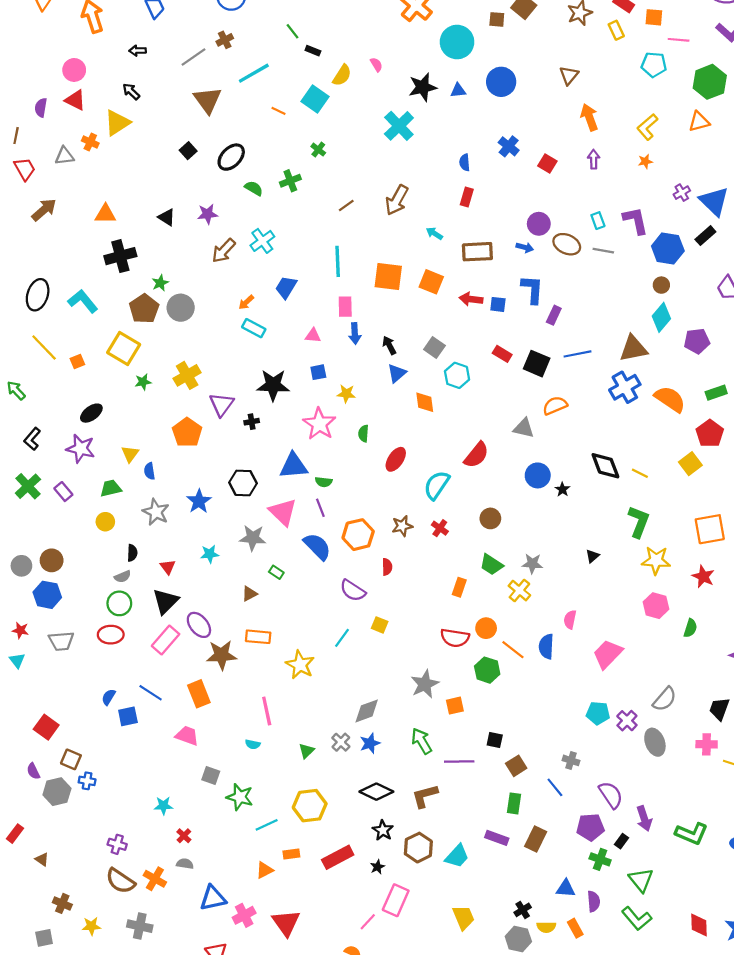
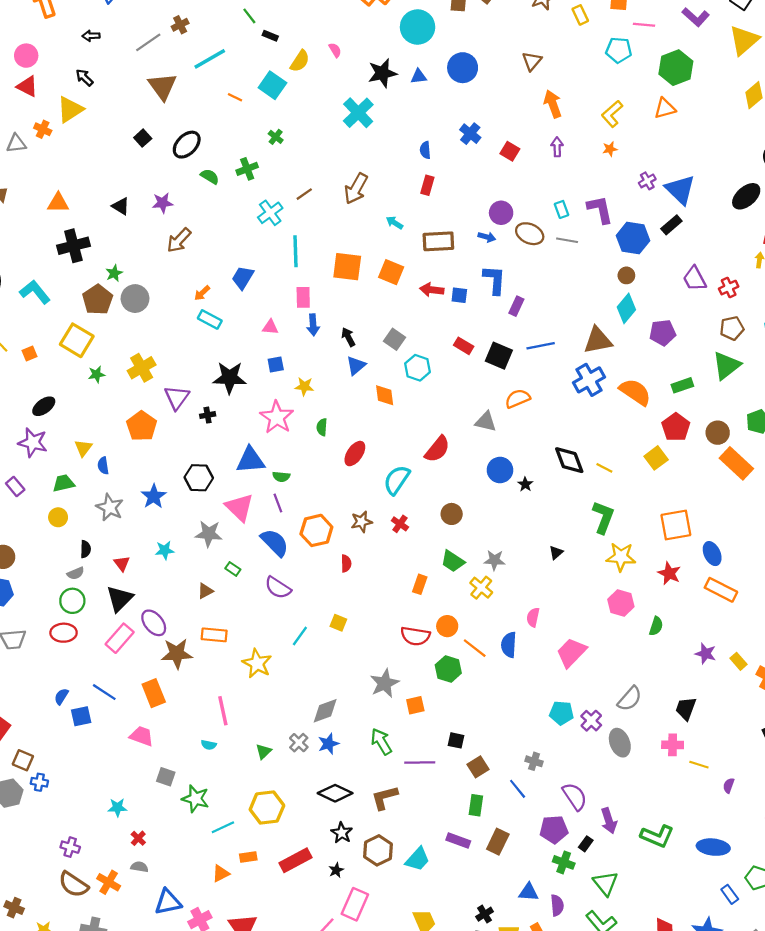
cyan cross: (262, 241) -> (270, 213), moved
purple semicircle: (353, 591) -> (278, 588), moved

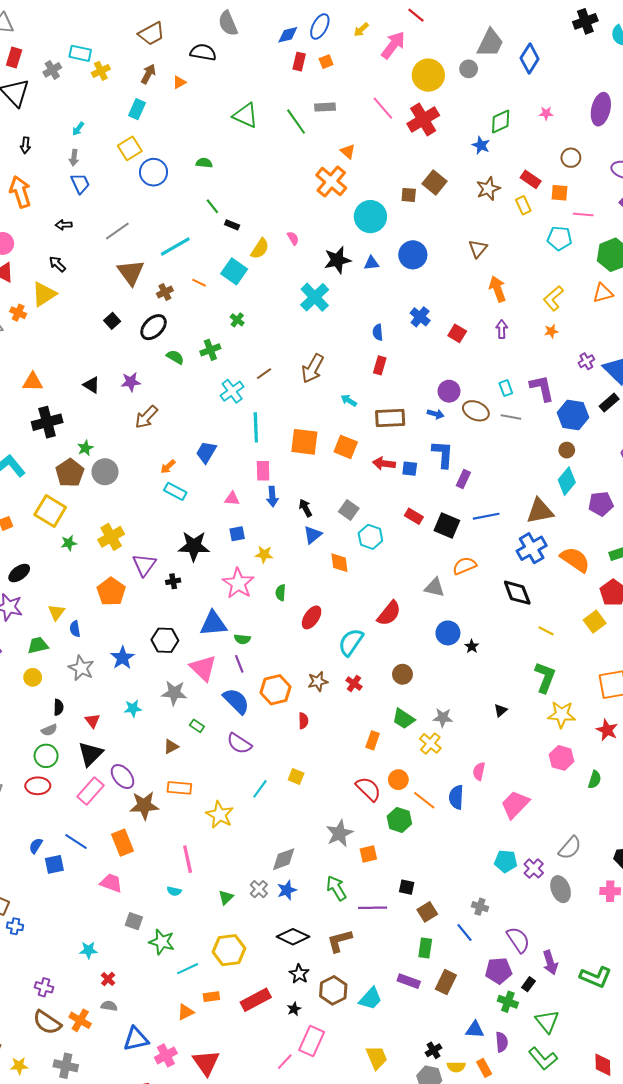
brown cross: (180, 25) -> (165, 292), moved
black diamond: (569, 460) -> (517, 593), moved
red semicircle: (415, 636) -> (368, 789), turned -144

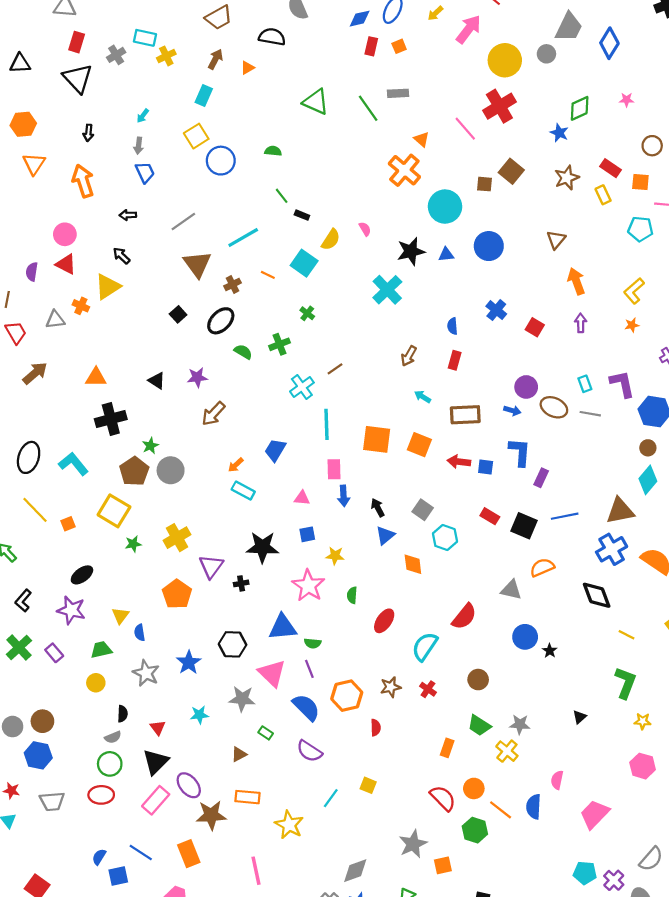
pink line: (383, 108) -> (465, 129), moved
brown arrow: (313, 368) -> (409, 356), moved, size x0.7
yellow star: (562, 715) -> (643, 721), size x0.6

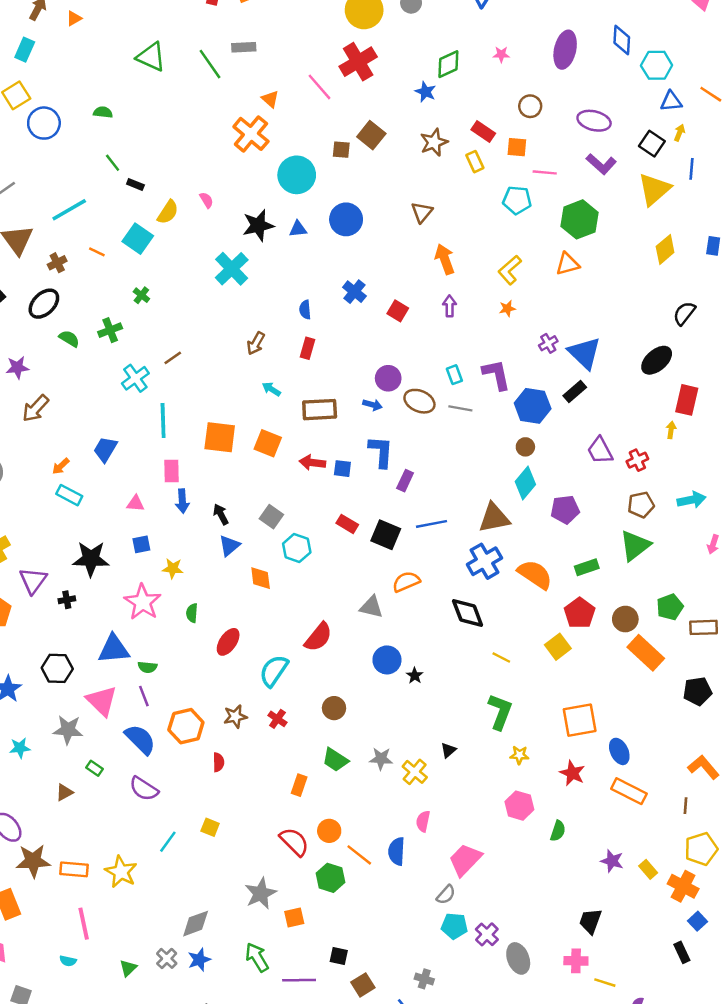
yellow cross: (507, 751) -> (415, 772), moved
orange rectangle: (247, 797) -> (74, 869), moved
gray semicircle: (651, 859) -> (446, 895), moved, size x0.7

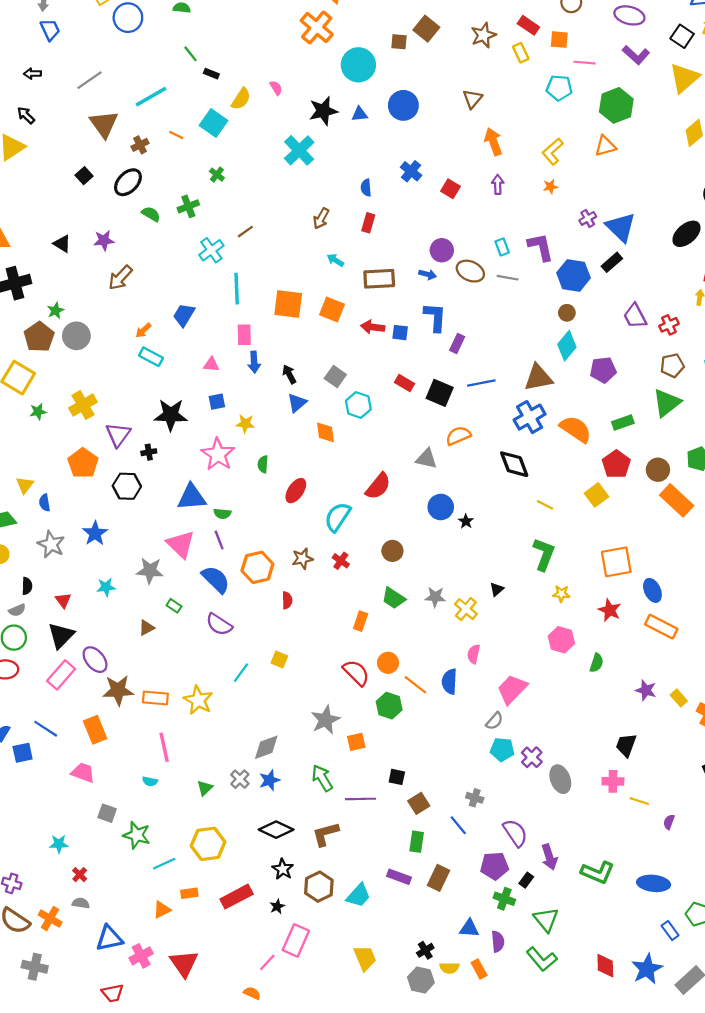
black hexagon: (57, 668) -> (127, 486), moved

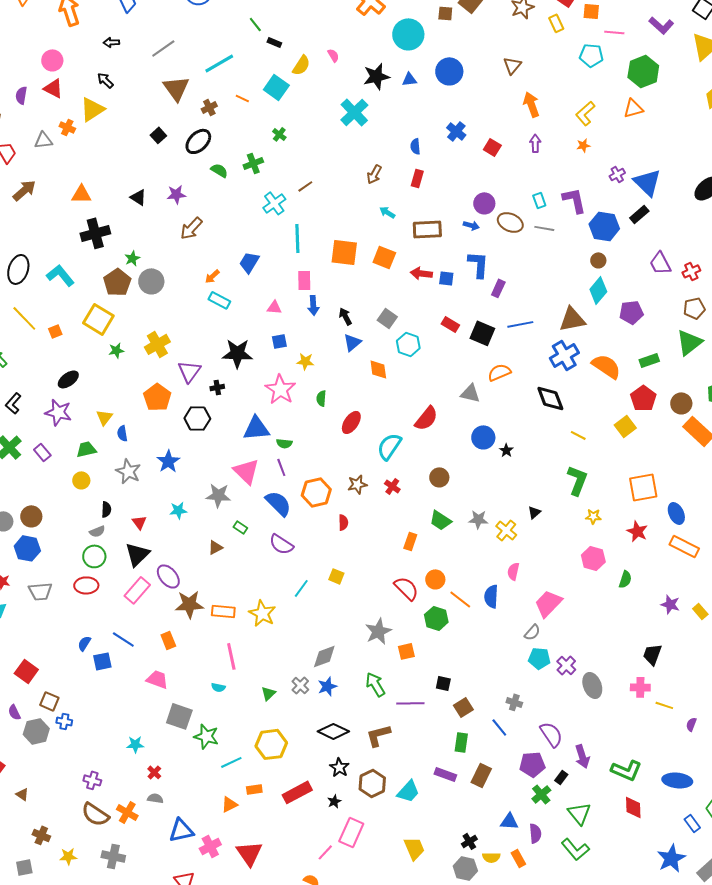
orange rectangle: (95, 730) -> (168, 640), size x0.7
gray square: (107, 813) -> (179, 716), size x1.5
green cross: (504, 899) -> (541, 794), turned 30
red diamond: (605, 966) -> (633, 807), moved

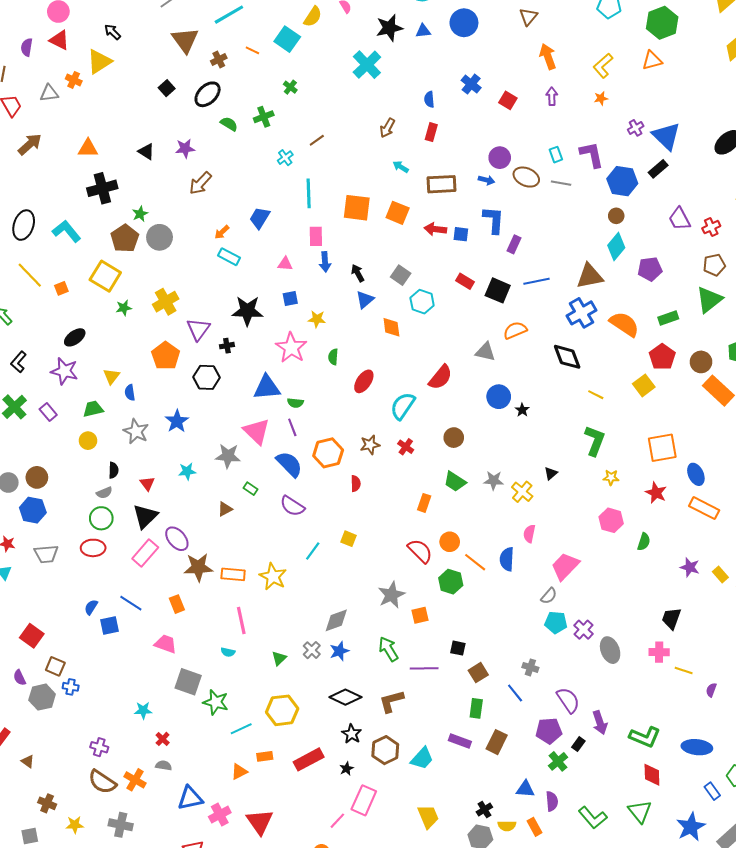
cyan cross: (274, 203) -> (285, 158), size x0.7
green triangle: (579, 813) -> (640, 812), moved

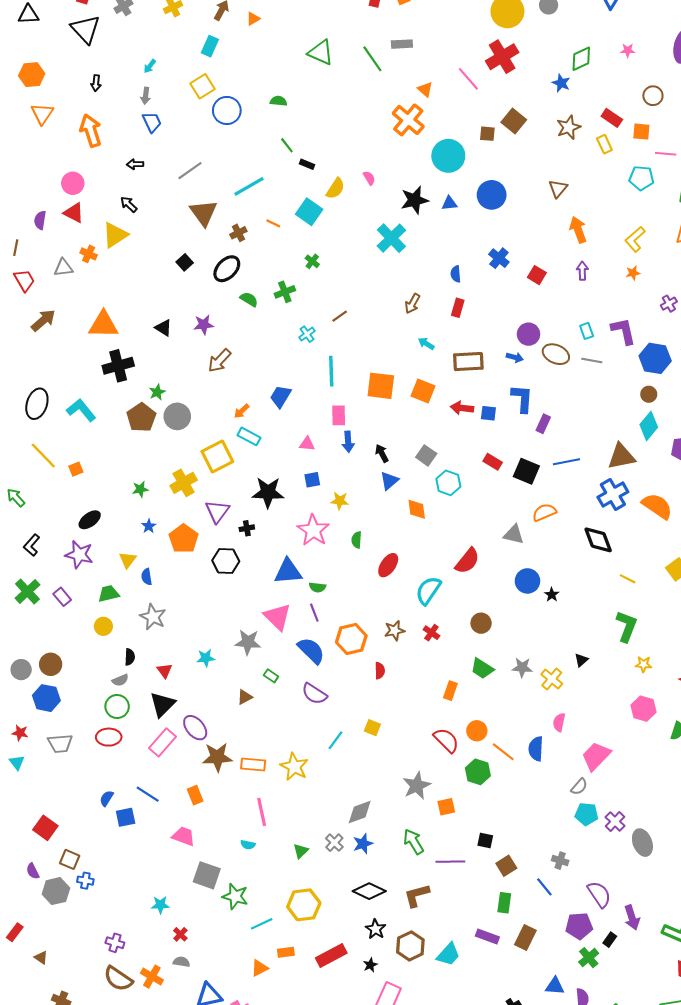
orange triangle: (88, 148) -> (103, 325), size x1.4
yellow square: (105, 276) -> (217, 456), moved, turned 32
blue star: (177, 421) -> (149, 526), moved, size x0.6

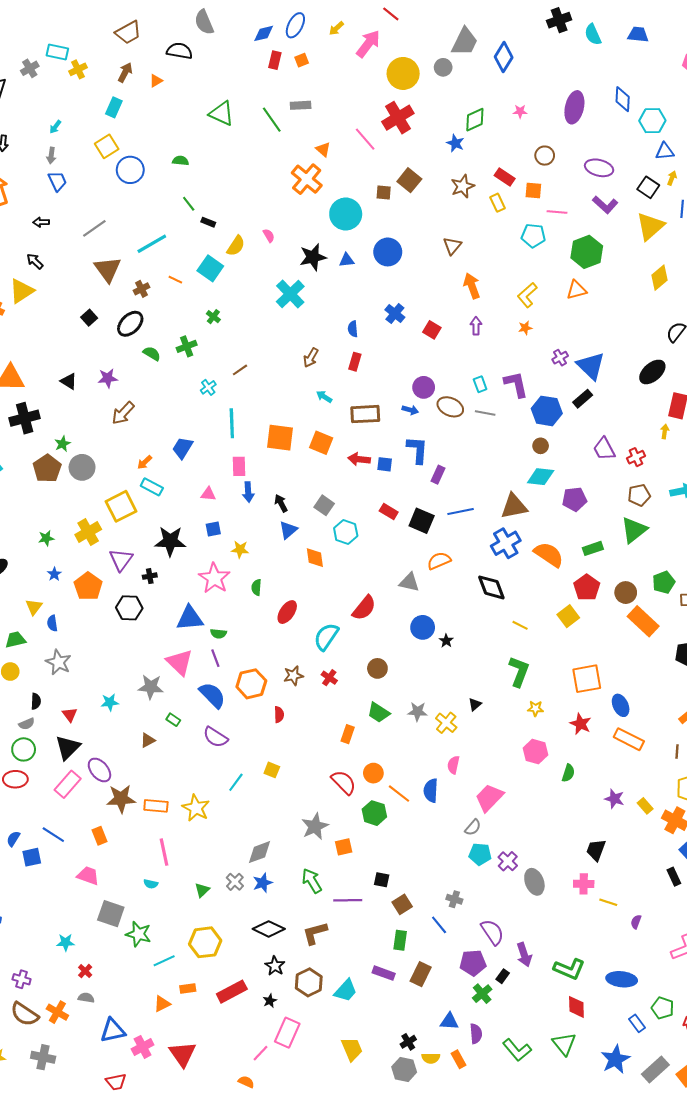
cyan diamond: (649, 426) -> (541, 477), turned 56

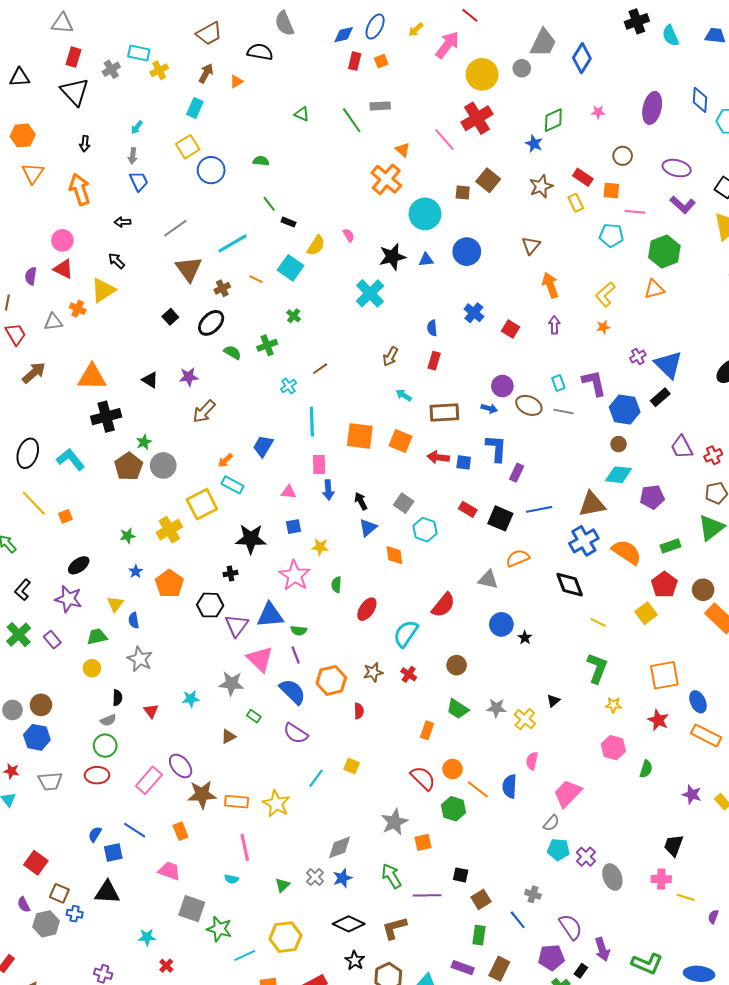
green triangle: (222, 113) -> (302, 114), size x0.6
purple triangle: (121, 560) -> (237, 625), moved
black triangle: (68, 747) -> (107, 892), moved, turned 48

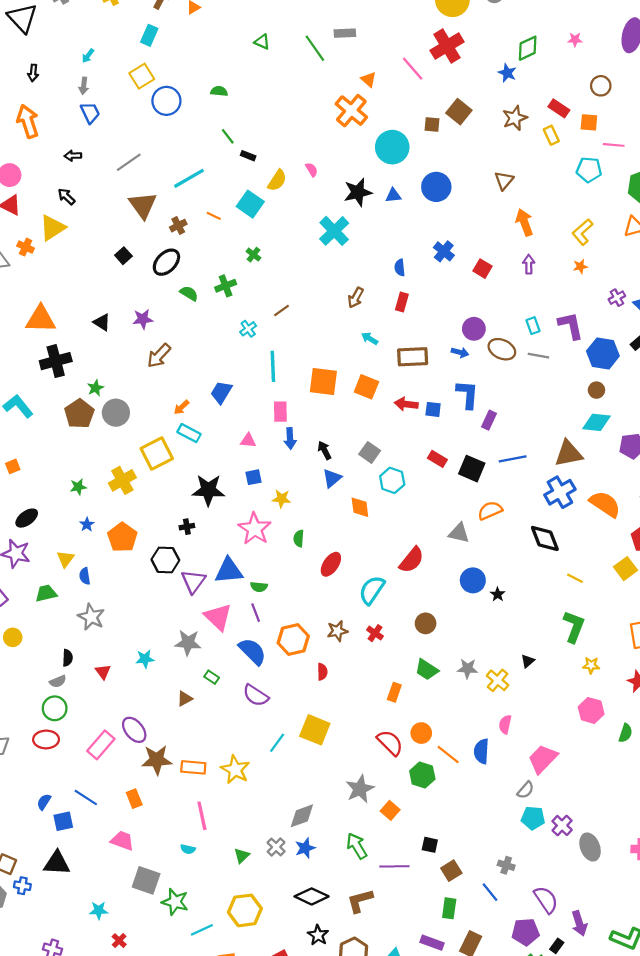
yellow circle: (92, 668) -> (13, 637), moved
yellow square: (352, 766) -> (315, 730), size x1.8
orange square: (423, 842) -> (390, 810), turned -36

